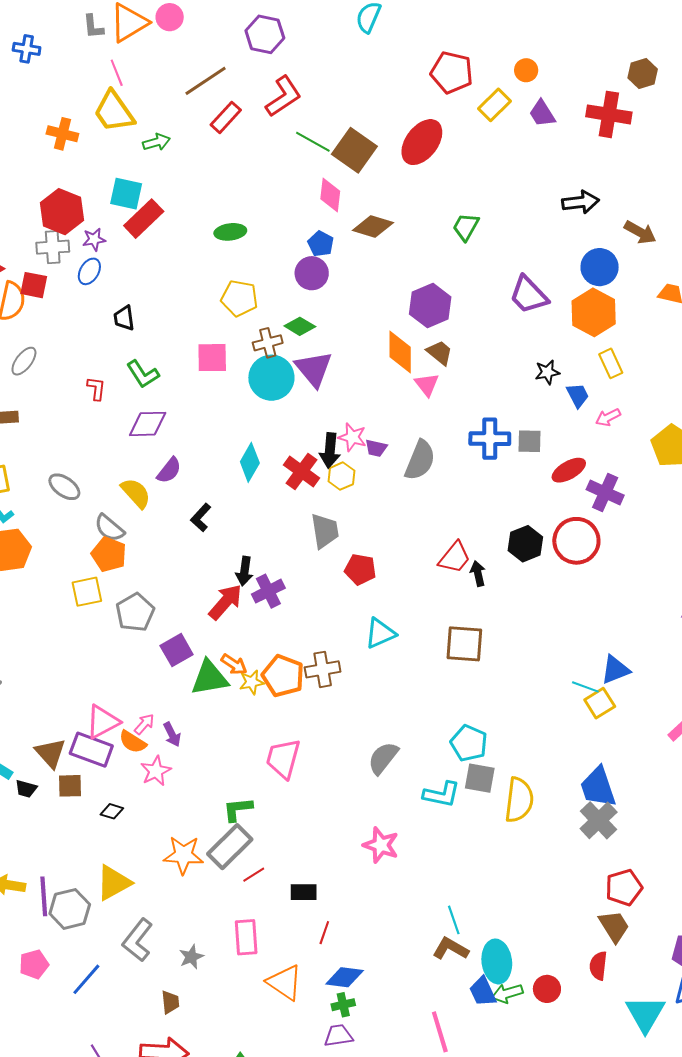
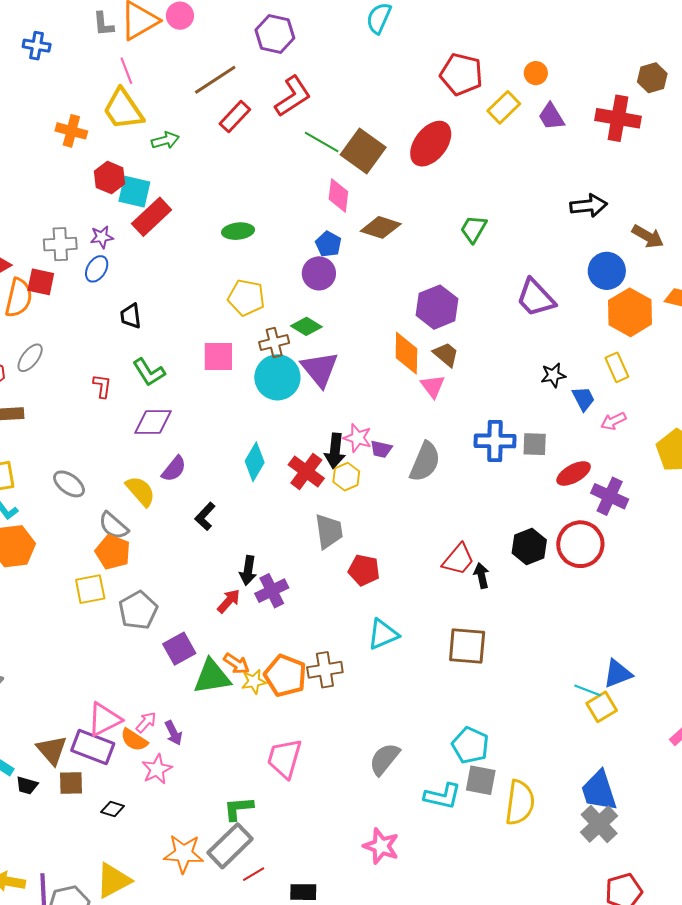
red hexagon: (62, 212) -> (109, 178), moved, size x0.7
orange hexagon: (594, 312) -> (630, 312), moved
red arrow: (225, 602) -> (229, 601), size x0.7

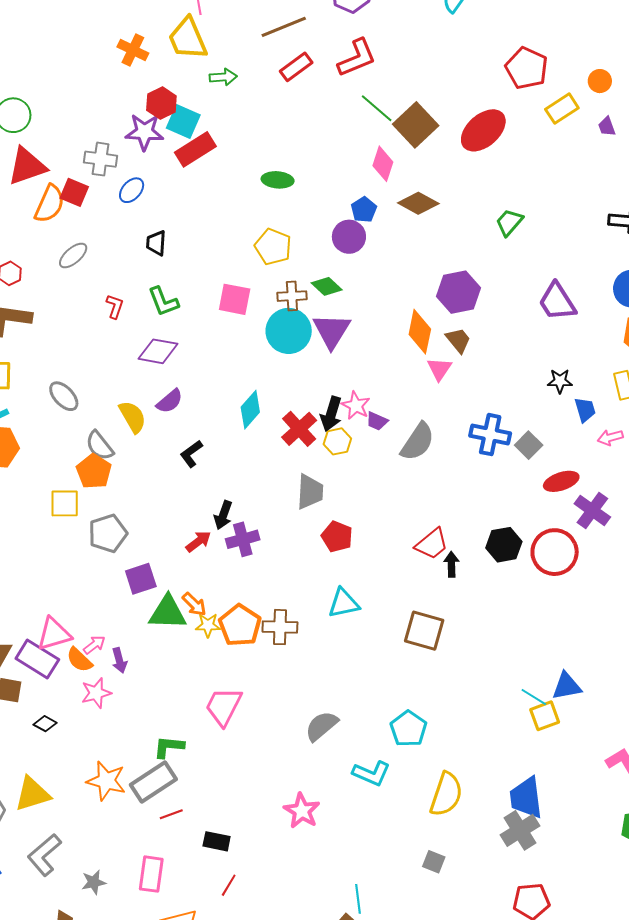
purple trapezoid: (551, 117) -> (607, 127), size x0.7
purple star: (102, 237) -> (144, 132), moved, size x1.6
gray ellipse: (30, 358) -> (73, 255), moved
gray square: (535, 444) -> (529, 445), turned 32
gray square: (481, 780) -> (434, 862), moved, size x0.7

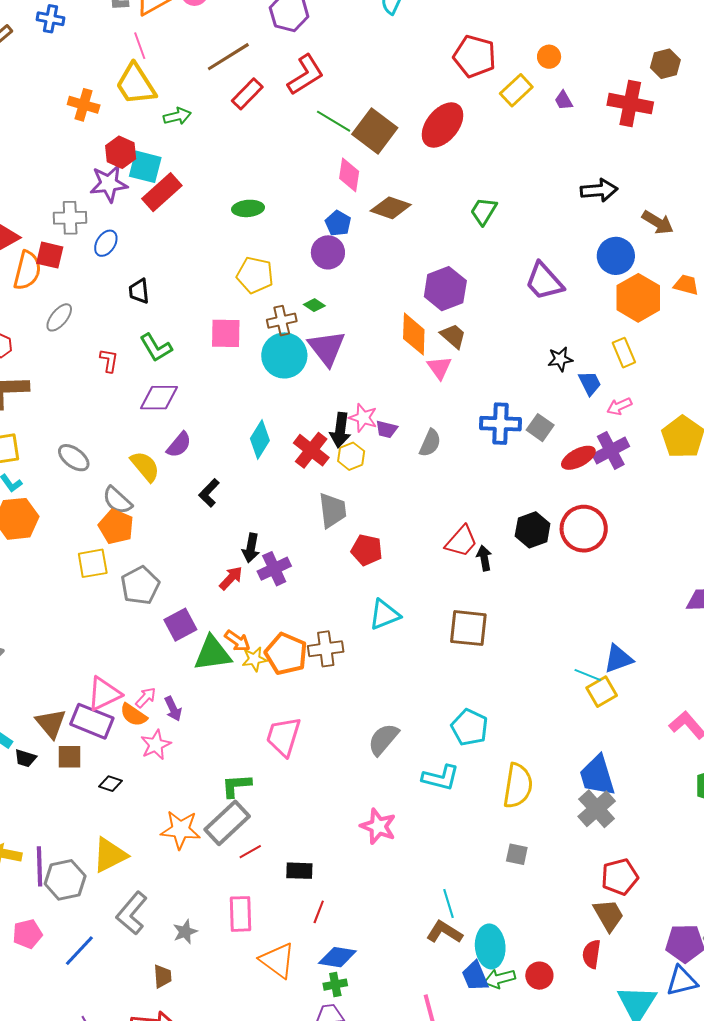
green diamond: (327, 286) -> (314, 305), size x0.7
gray semicircle: (418, 442) -> (430, 443), size x0.7
purple cross: (592, 510) -> (611, 450), moved, turned 36

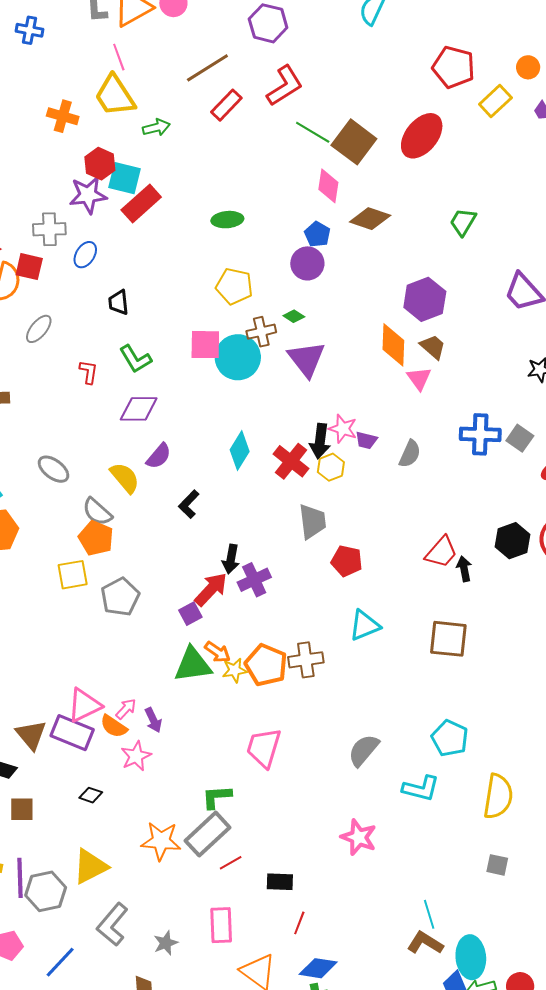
cyan circle: (284, 355) -> (238, 357), moved
red arrow: (231, 578) -> (211, 589), size x1.4
purple square: (180, 625) -> (190, 614), moved, size x0.7
brown square: (69, 757) -> (22, 809), moved

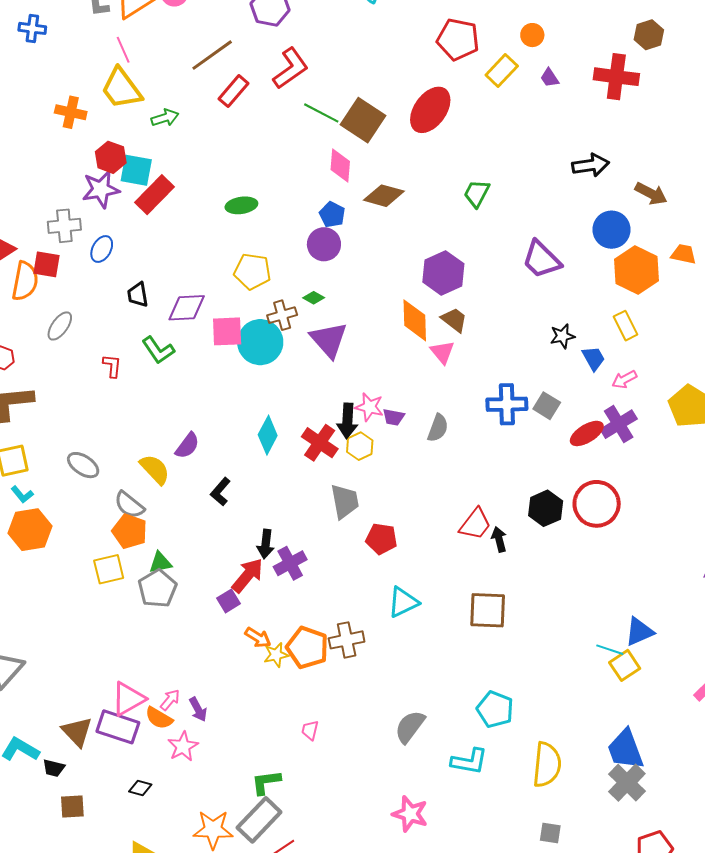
purple diamond: (139, 409) -> (187, 308), moved
green triangle: (193, 665) -> (160, 563), moved, size x0.6
pink trapezoid: (264, 748) -> (310, 730), size x0.5

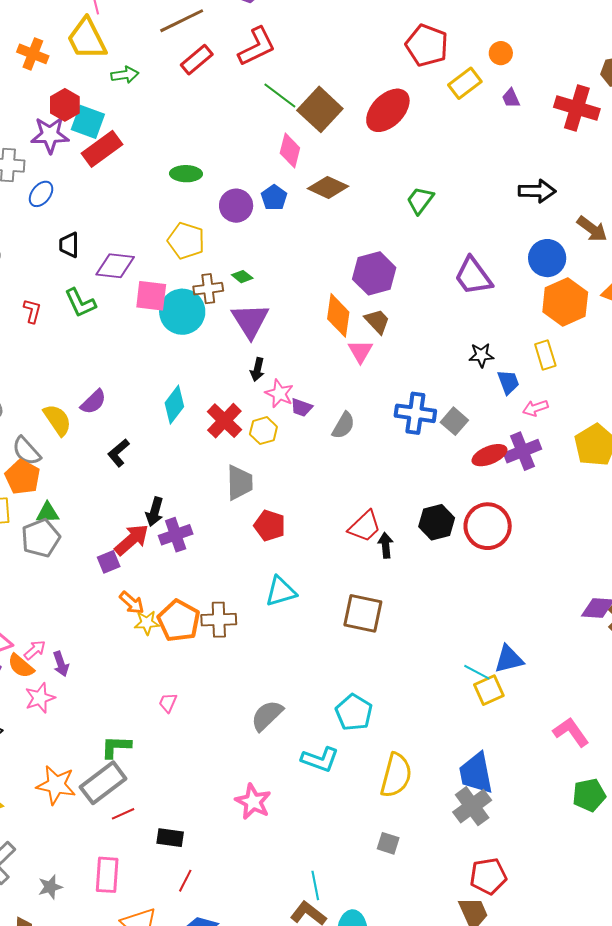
purple circle: (324, 244) -> (236, 206), moved
black arrow: (347, 421) -> (257, 370), moved, size x0.7

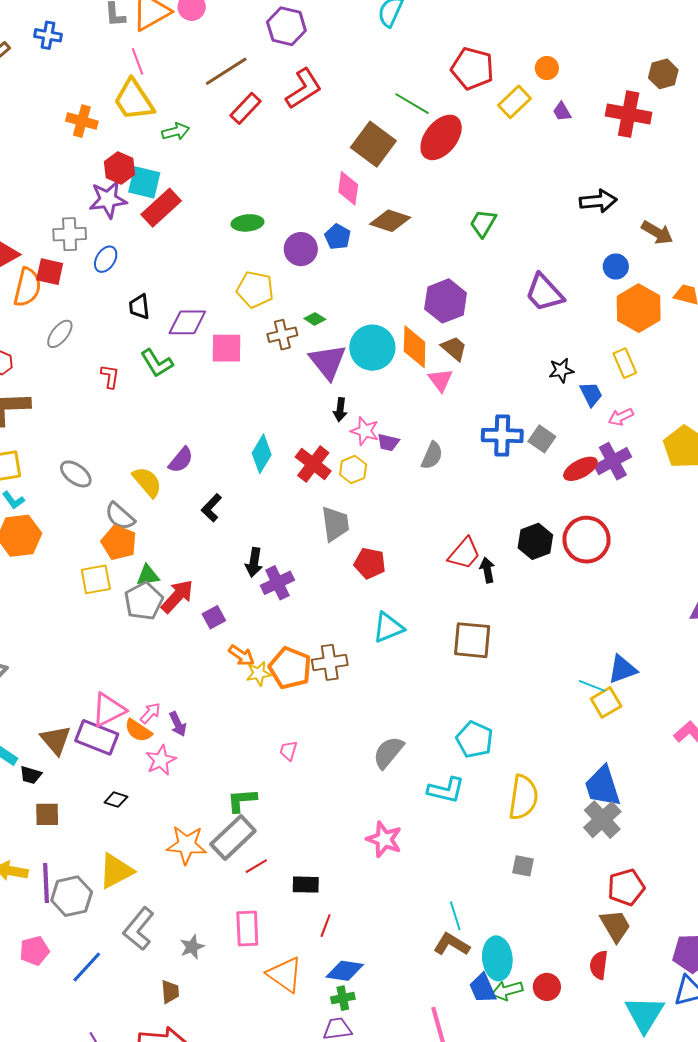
green line: (280, 96) -> (412, 104), moved
blue circle: (547, 258) -> (616, 267), size x0.7
cyan circle: (182, 312) -> (372, 348), moved
red arrow: (132, 540) -> (177, 596), moved

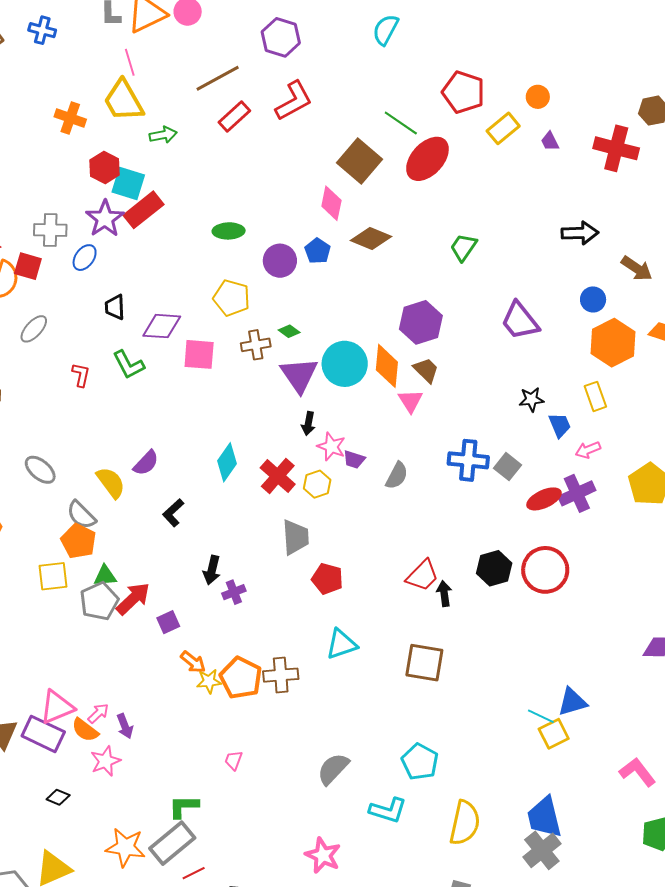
purple star: (108, 200) -> (105, 219), moved, turned -30
purple cross: (277, 583) -> (234, 592), size x0.7

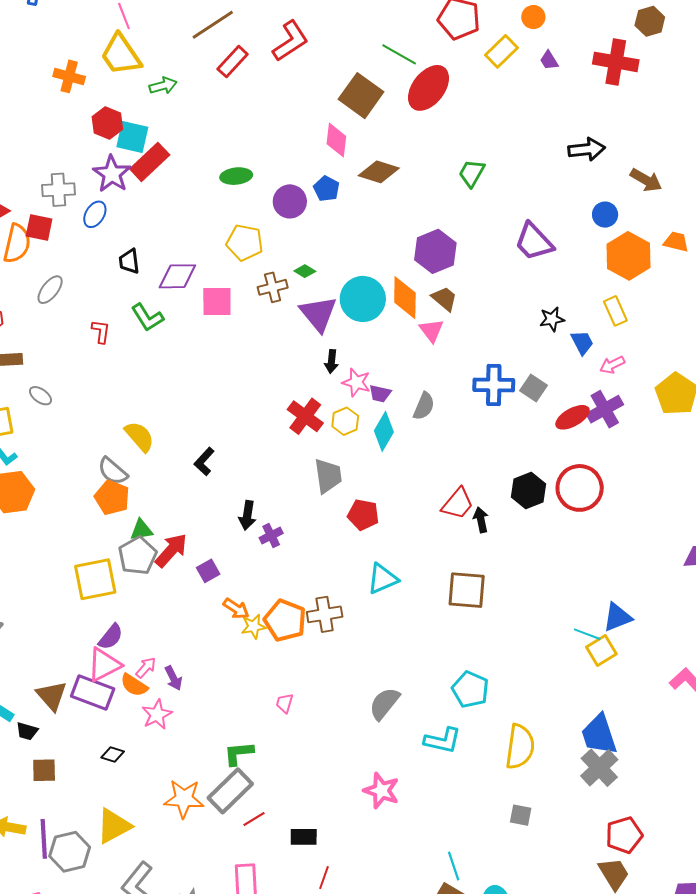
cyan diamond: (227, 462) -> (384, 431), moved
purple semicircle: (146, 463) -> (111, 637), moved
gray ellipse: (40, 470) -> (40, 396), moved, size x0.7
yellow square: (53, 576) -> (95, 579), moved, size x1.4

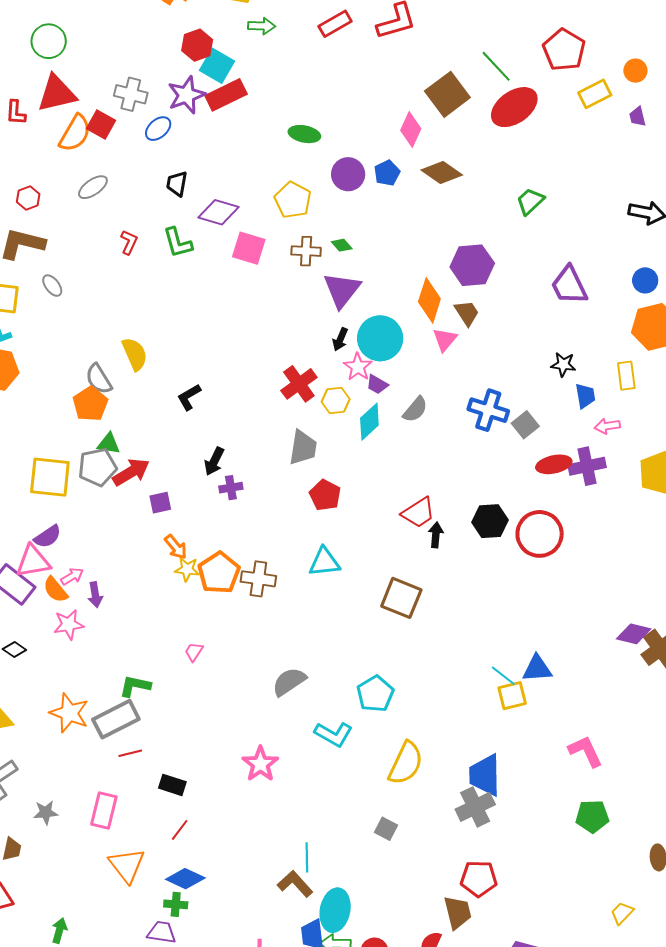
cyan circle: (363, 299) -> (380, 338), moved

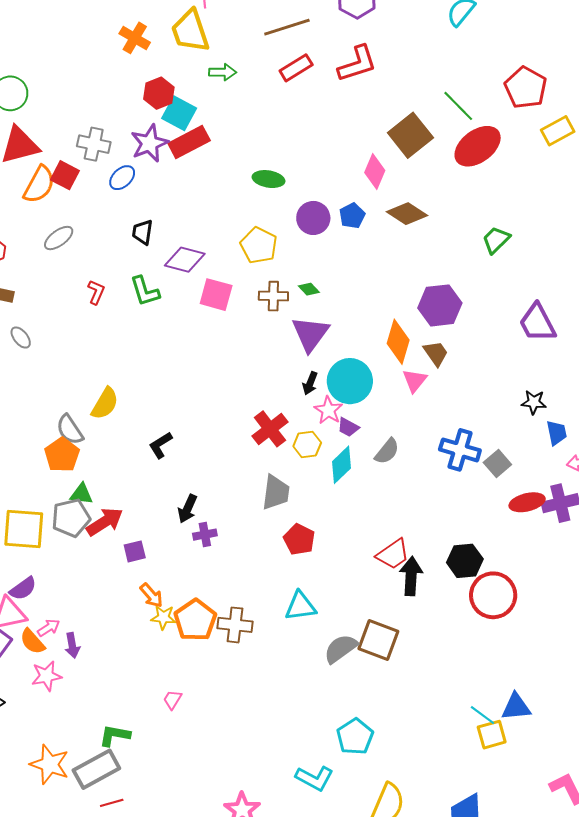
yellow semicircle: (135, 354) -> (105, 404), turned 56
red circle: (540, 534) -> (493, 595), moved
black arrow: (436, 535) -> (411, 576), size x1.5
gray semicircle: (289, 682) -> (341, 649), moved

